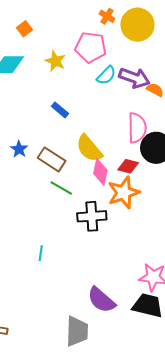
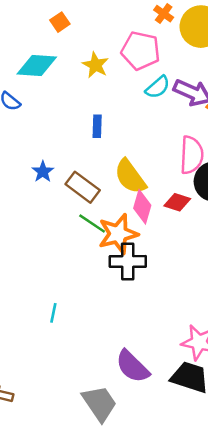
blue rectangle: (60, 110) -> (97, 126), turned 48
orange star: (124, 193) -> (118, 234), moved
cyan line: (41, 253) -> (53, 313), moved
gray trapezoid: (77, 331) -> (100, 403), turned -40

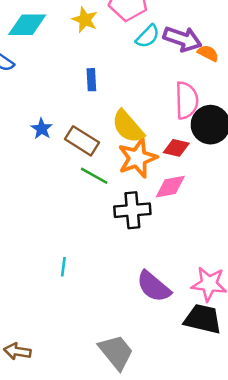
pink diamond: (142, 207) -> (170, 187), moved, turned 68
orange star: (118, 234) -> (137, 158), moved
purple semicircle: (132, 366) -> (154, 287), moved

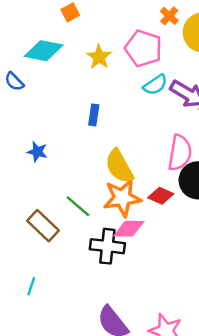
blue star: (42, 129) -> (37, 152), turned -30
brown rectangle: (82, 141) -> (43, 226), moved
pink diamond: (170, 187) -> (129, 229), moved

